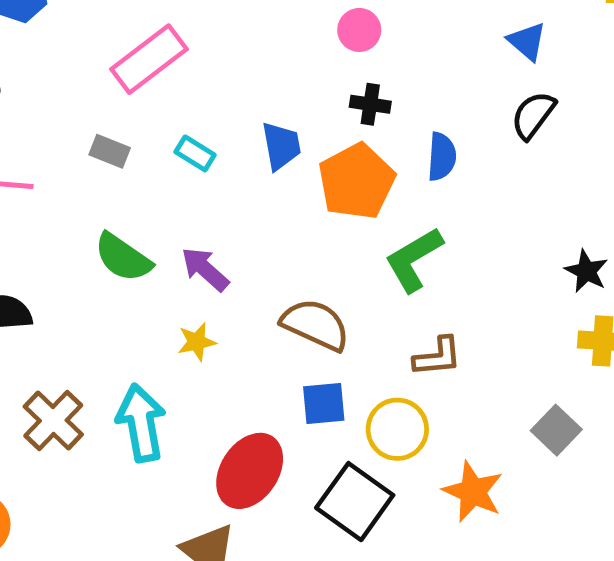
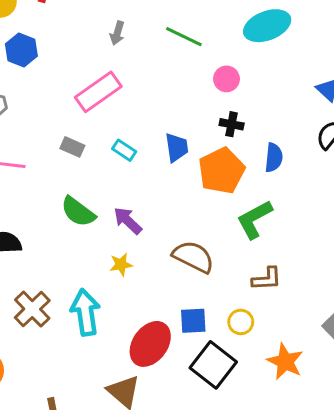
blue square: (324, 404) -> (193, 321), moved
yellow circle: (397, 429) -> (241, 322), size x0.7

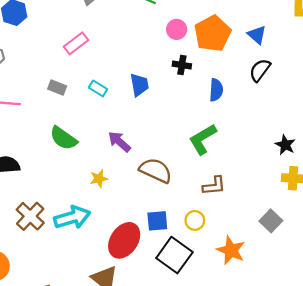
pink rectangle: (98, 92) -> (76, 43), size x0.7
orange pentagon: (222, 171) -> (213, 34), moved
purple arrow: (128, 221) -> (119, 142), moved
cyan arrow: (85, 312) -> (72, 217), turned 84

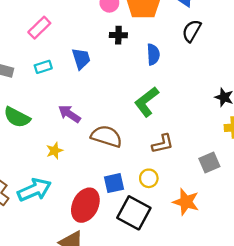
pink rectangle: (76, 43) -> (39, 28), moved
cyan rectangle: (98, 88) -> (43, 67), turned -42
gray square: (271, 221) -> (209, 162), moved, turned 30

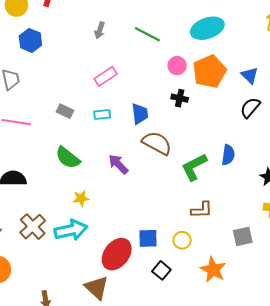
blue semicircle: (153, 54) -> (228, 155), moved
brown semicircle: (106, 136) -> (157, 143), moved
yellow star: (55, 151) -> (81, 198), moved
black square: (134, 213) -> (161, 270), size x0.6

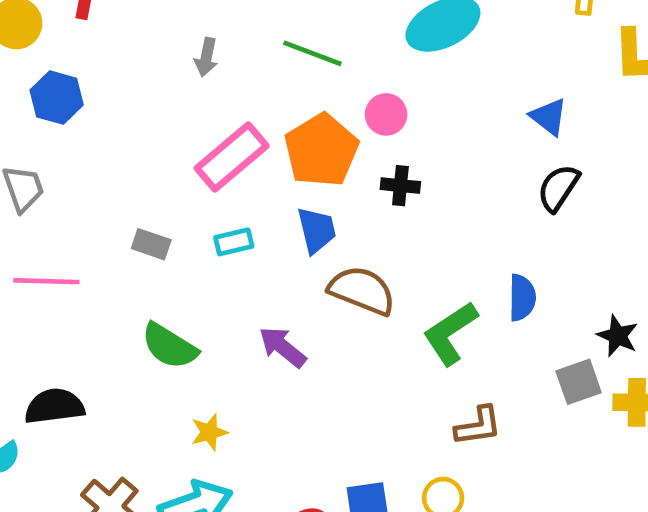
orange pentagon: (209, 71) -> (321, 150), moved
pink rectangle: (106, 76) -> (232, 157), size x1.4
gray square: (243, 236) -> (579, 382), moved

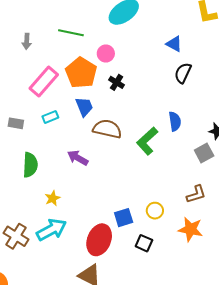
black cross: (400, 186) -> (117, 82), turned 35
green semicircle: (169, 346) -> (30, 165), turned -110
brown L-shape: (478, 426) -> (196, 194), moved

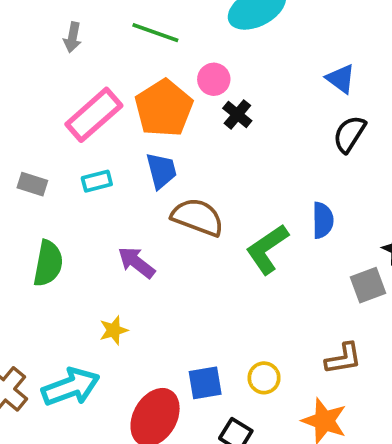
black cross: (117, 82) -> (237, 114), moved
yellow star: (53, 198) -> (114, 330), moved

